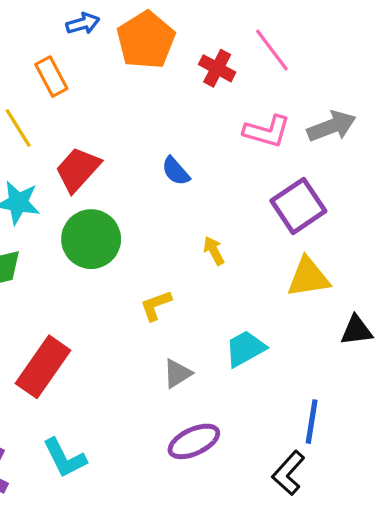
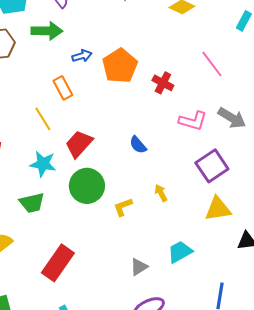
pink line: (272, 50) -> (212, 64), moved
gray arrow: (332, 126) -> (232, 118), turned 52
yellow L-shape: (156, 305) -> (123, 207), moved

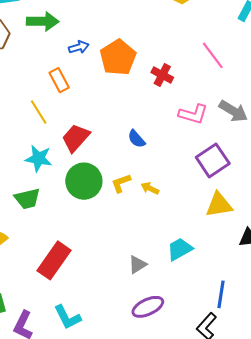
yellow arrow: (161, 193) -> (150, 188), moved, turned -36
yellow L-shape: (123, 207) -> (121, 183), moved

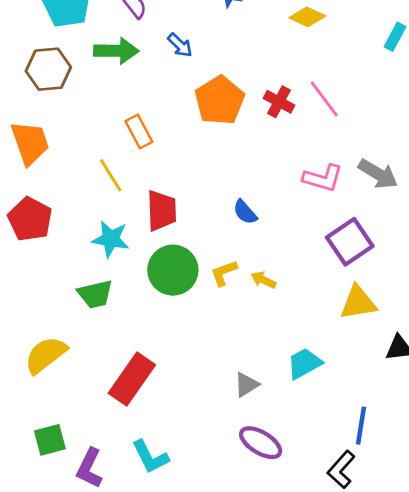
blue arrow: (79, 47) -> (180, 45), moved, turned 60
pink line: (213, 55) -> (324, 99), moved
red cross: (162, 75) -> (279, 102), moved
red trapezoid: (76, 138) -> (162, 211), turned 136
purple ellipse: (148, 307) -> (261, 443), turned 56

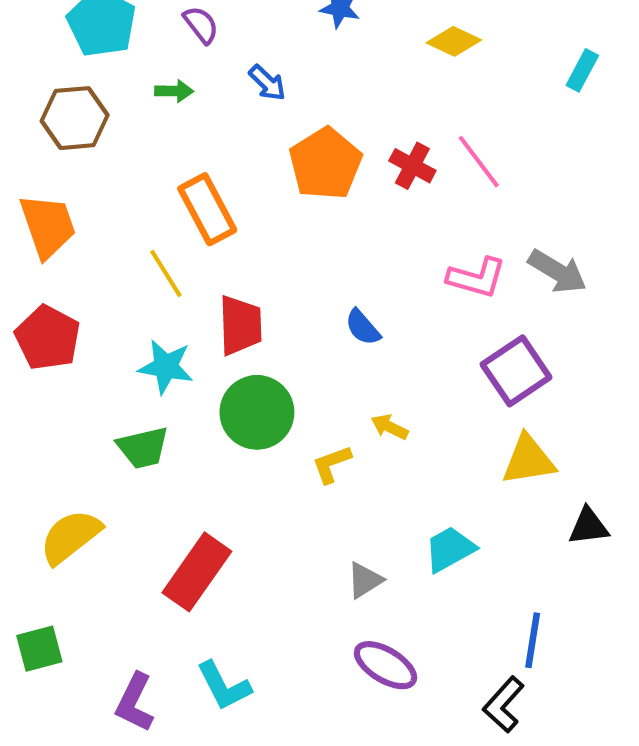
green arrow: (116, 51) -> (174, 91), size x0.6
orange rectangle: (139, 131) -> (207, 209), size x1.4
yellow L-shape: (224, 273) -> (332, 464), moved
green square: (50, 440) -> (39, 649), moved

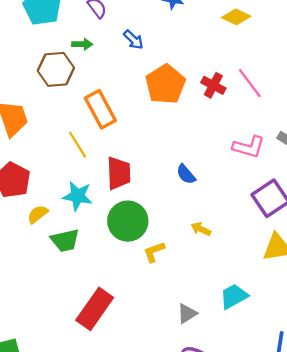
brown hexagon: (75, 118) -> (56, 69), moved
yellow L-shape: (332, 464) -> (154, 252), moved
yellow semicircle: (70, 537) -> (38, 214), moved, size x0.6

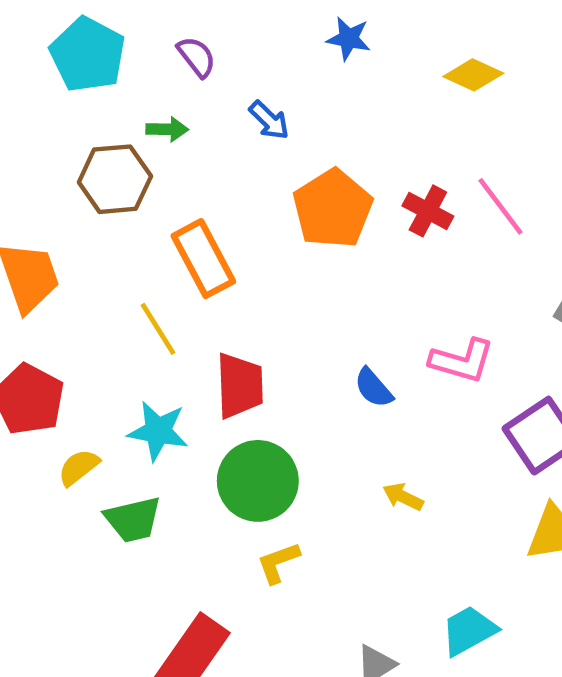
pink L-shape: (249, 147) -> (462, 361), moved
yellow L-shape: (154, 252) -> (278, 563), moved

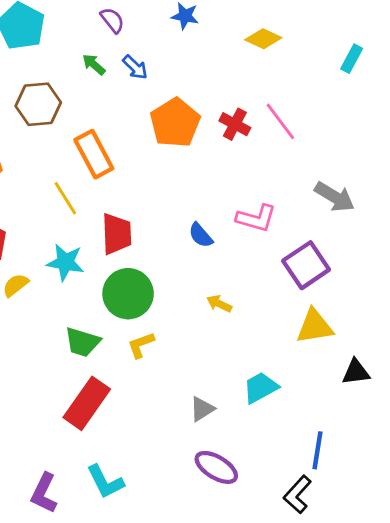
purple semicircle: (197, 57) -> (112, 20), moved
green arrow: (167, 129) -> (94, 64), moved, turned -140
green trapezoid: (133, 519) -> (82, 342), moved, turned 30

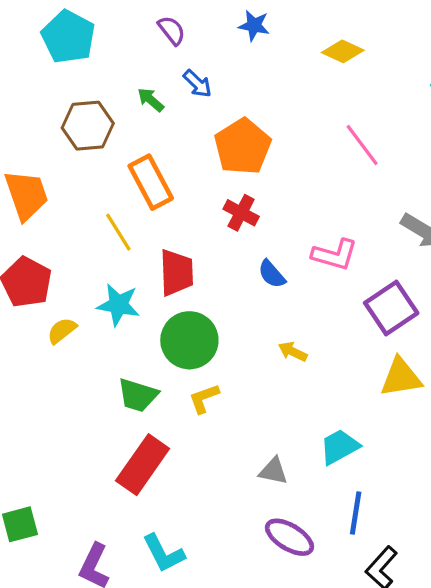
green arrow: (94, 64) -> (151, 100), moved
red cross: (235, 124) -> (241, 213), moved
gray triangle: (202, 409) -> (273, 471), turned 44
blue line: (317, 450) -> (356, 513), moved

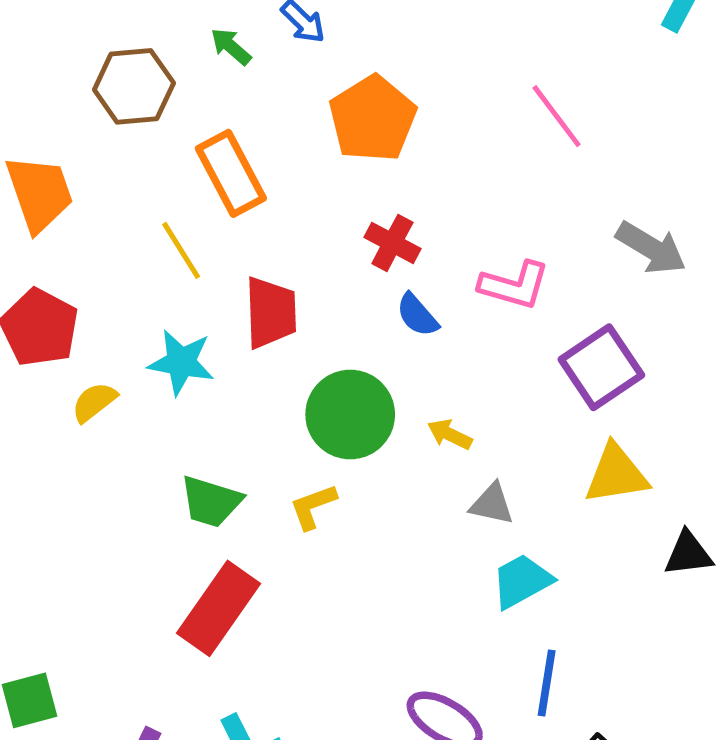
red cross: (241, 213) -> (392, 243), moved
green circle: (189, 340) -> (350, 415), moved
gray triangle: (273, 471) -> (492, 504), moved

